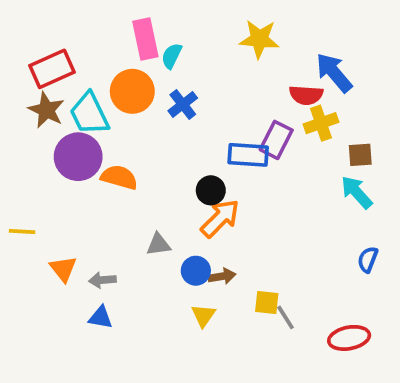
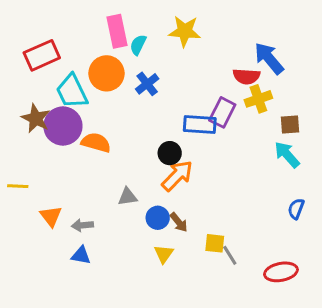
yellow star: (259, 39) -> (185, 31), moved
brown star: (46, 110) -> (36, 118), moved
brown arrow: (222, 276) -> (179, 222), turned 60

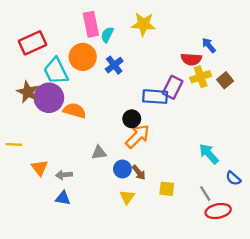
blue arrow: (269, 58) -> (209, 45), size x0.6
brown square: (290, 125) -> (225, 80), moved, turned -35
cyan arrow: (287, 155) -> (209, 154), moved
blue semicircle: (296, 209) -> (233, 178), moved, turned -70
gray line: (230, 255) -> (205, 194), moved

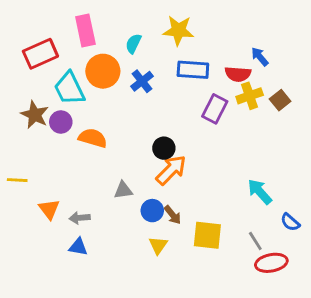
pink rectangle: (91, 24) -> (85, 30), moved
blue rectangle: (155, 97) -> (193, 70), moved
purple circle: (49, 98) -> (61, 122), size x0.6
yellow square: (167, 189) -> (207, 235), size x1.5

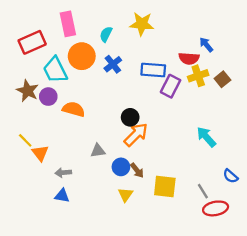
blue rectangle: (193, 70) -> (153, 70), moved
yellow line: (17, 180) -> (25, 140), moved, turned 42
cyan arrow: (260, 192) -> (206, 137), moved
orange triangle: (49, 209) -> (40, 153), moved

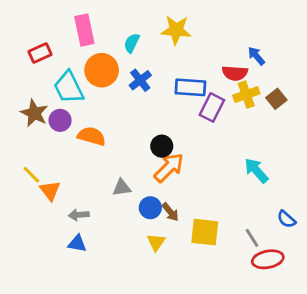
red rectangle: (32, 42) -> (40, 53), size x0.7

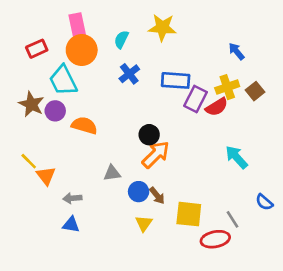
orange circle: (102, 70) -> (82, 50), moved
red semicircle: (235, 73) -> (217, 107), moved, turned -35
red ellipse: (268, 259) -> (215, 239), moved

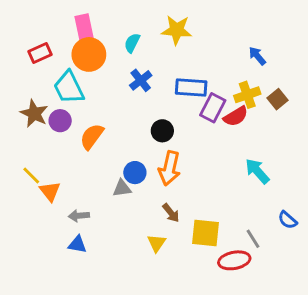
orange semicircle: (84, 125) -> (92, 137), turned -70
black circle: (149, 135) -> (162, 131), moved
orange arrow: (156, 155) -> (170, 168), turned 148
blue circle: (139, 192) -> (135, 173), moved

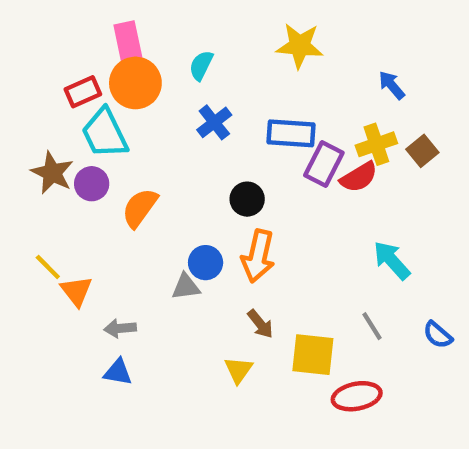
yellow star: (177, 30) -> (300, 46), moved
red rectangle: (40, 53) -> (83, 92), moved
gray line: (253, 239) -> (372, 326), moved

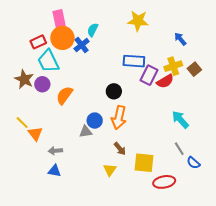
blue cross: (214, 122) -> (82, 45), moved
gray line: (372, 326) -> (179, 149), moved
blue semicircle: (438, 335) -> (193, 163), moved

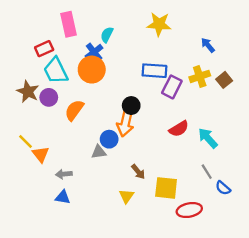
orange circle: (62, 38) -> (92, 70), moved
red semicircle: (165, 81) -> (179, 129), moved
orange arrow: (119, 117) -> (125, 123), moved

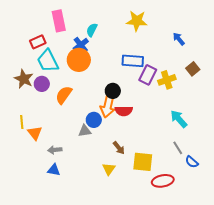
yellow cross: (200, 76) -> (167, 80), moved
red semicircle: (179, 129) -> (124, 111), moved, turned 30
yellow line: (26, 142) -> (22, 122), turned 40

